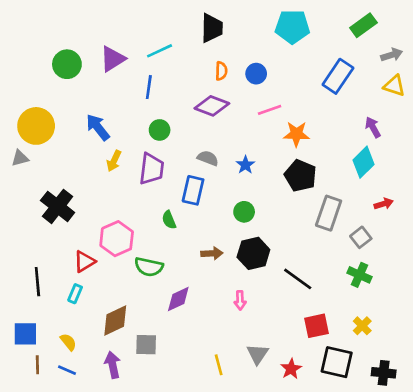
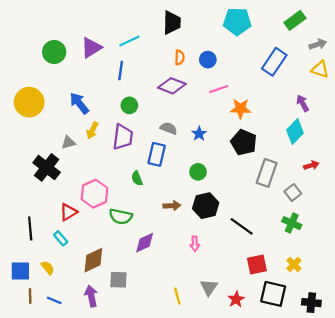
gray triangle: (20, 158) -> (68, 142), moved
cyan rectangle: (75, 294) -> (61, 238), turned -64
yellow semicircle: (68, 342) -> (48, 268), moved

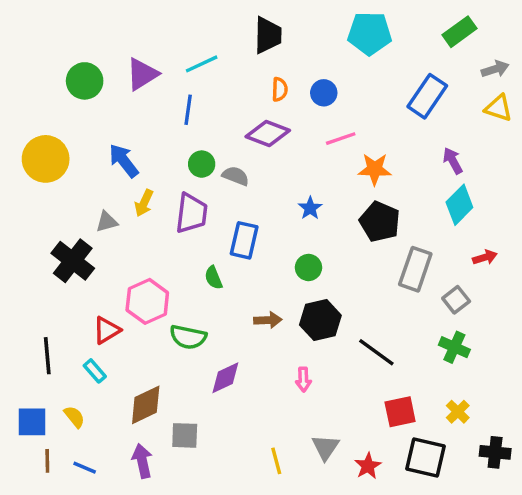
purple arrow: (303, 103) -> (453, 161), moved
gray semicircle: (169, 128) -> (236, 176), moved
black cross: (311, 303) -> (495, 452), moved

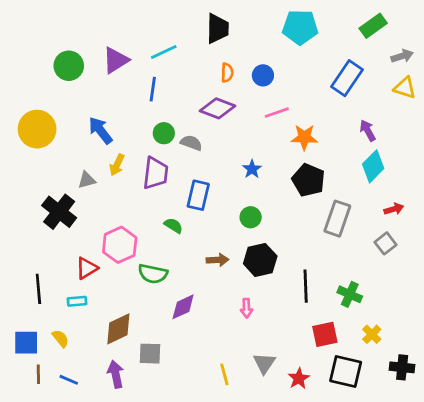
green semicircle: (214, 278) -> (173, 226), turned 144
gray square: (456, 300) -> (386, 243), moved
green cross: (454, 347) -> (350, 294), moved
black line: (376, 352) -> (306, 286), turned 52
cyan rectangle: (95, 371) -> (77, 301), turned -54

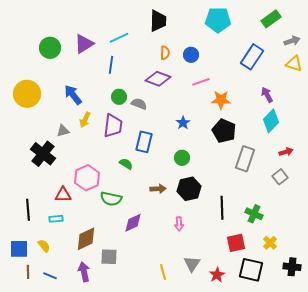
red triangle: (87, 268) -> (63, 195), turned 30

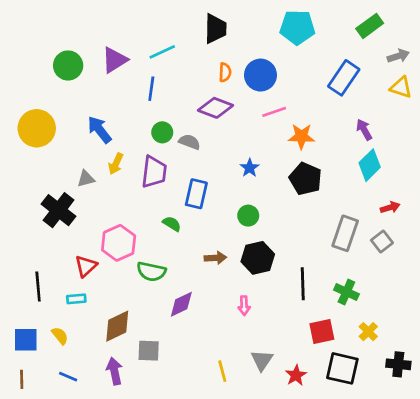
blue circle: (191, 55) -> (260, 75), size x1.5
gray rectangle: (245, 159) -> (345, 233), moved
red triangle: (63, 195) -> (86, 266), turned -42
brown line: (28, 272) -> (22, 379), moved

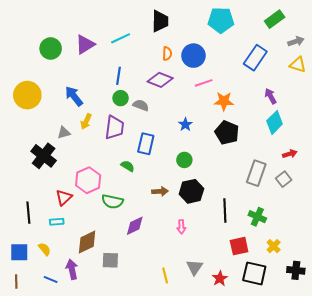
blue line: (151, 89) -> (119, 76), moved
purple arrow: (114, 371) -> (72, 269), moved

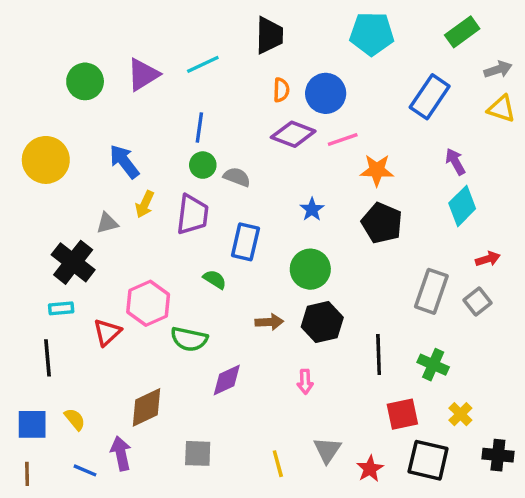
purple diamond: (160, 80) -> (293, 134), moved
green circle: (184, 160) -> (310, 269), size x1.5
cyan rectangle: (57, 222) -> (61, 308), moved
gray square: (110, 260) -> (198, 453), moved

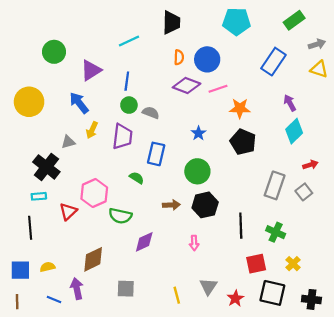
purple triangle: (143, 75) -> (91, 70), moved
yellow semicircle: (75, 419) -> (48, 267), turned -64
black cross: (498, 455) -> (311, 299), moved

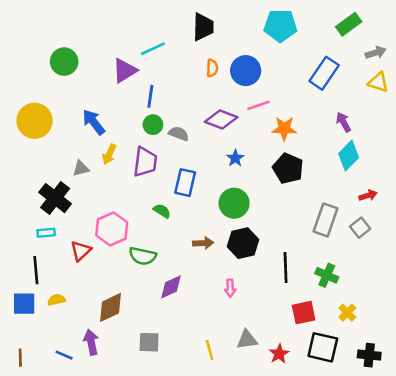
purple triangle: (91, 70) -> (125, 71), moved
purple diamond: (187, 85) -> (221, 120), moved
yellow semicircle: (48, 267) -> (56, 300), moved
blue square: (20, 270) -> (24, 304), moved
gray triangle: (208, 286) -> (247, 340), turned 48

